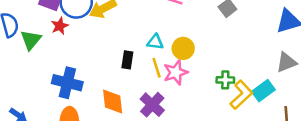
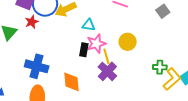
cyan triangle: (155, 42) -> (89, 25), moved
pink star: (176, 72) -> (96, 44), moved
purple cross: (152, 105) -> (107, 71), moved

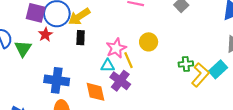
cyan triangle: (89, 25) -> (108, 66), moved
black rectangle: (84, 50) -> (81, 38), moved
purple cross: (107, 71) -> (120, 81), moved

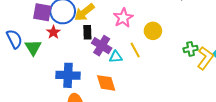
pink star: (116, 48) -> (123, 18), moved
purple cross: (120, 81) -> (102, 46), moved

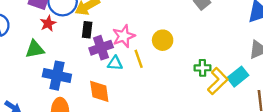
pink star: (123, 18) -> (124, 36), moved
purple cross: (102, 46) -> (101, 48), turned 30
green triangle: (33, 48) -> (35, 49), moved, turned 42

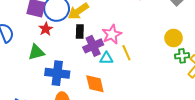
yellow circle: (163, 40) -> (174, 38), moved

